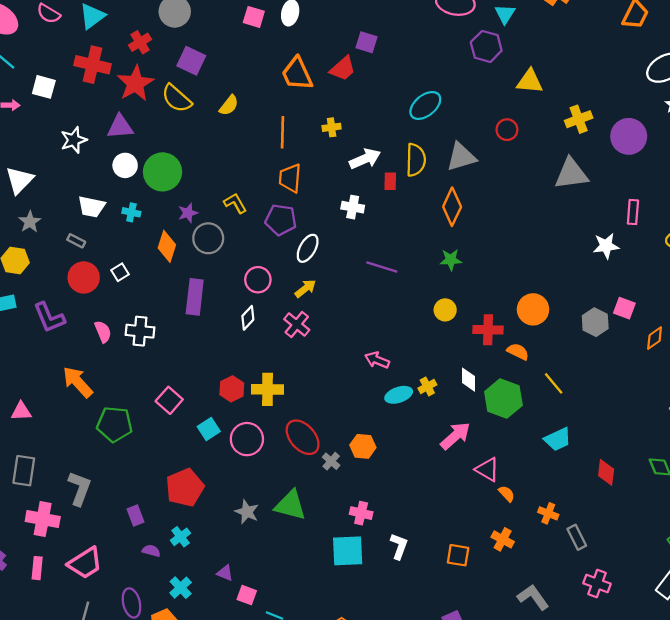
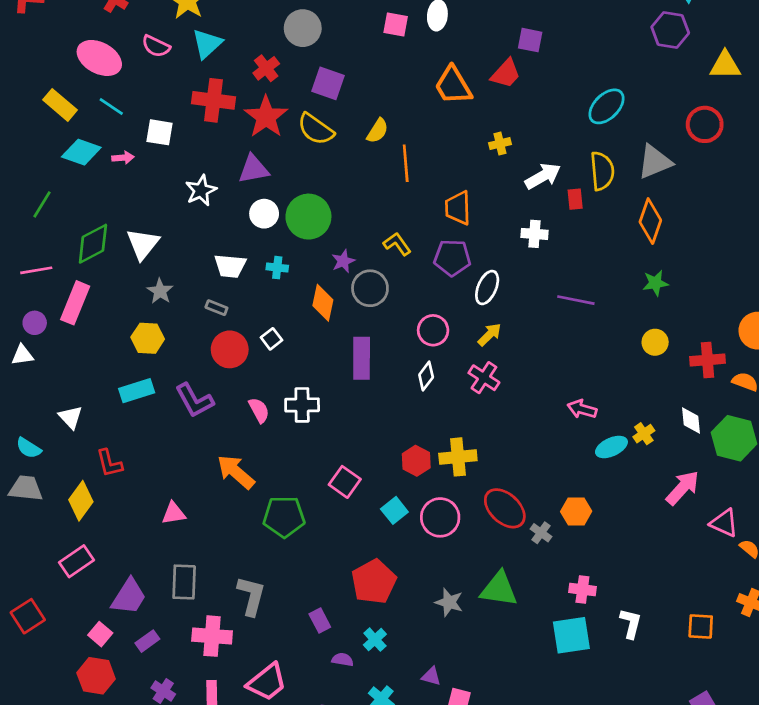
red circle: (507, 130) -> (705, 124), size x1.4
orange line: (283, 132) -> (406, 163), moved

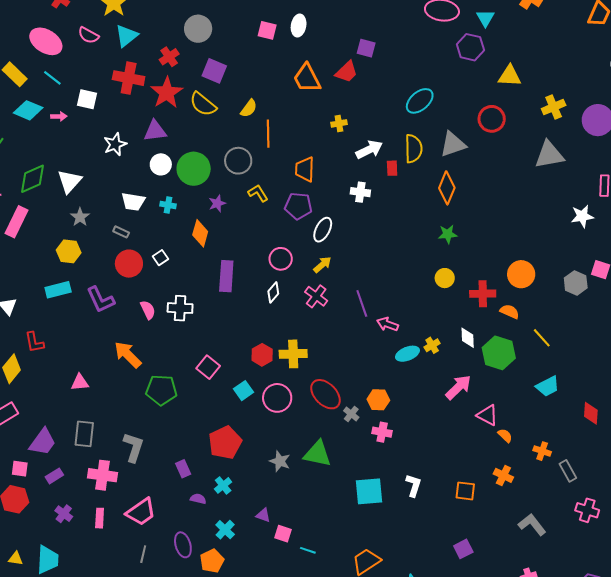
gray circle: (370, 288) -> (238, 161), moved
purple line: (576, 300) -> (362, 303), moved, turned 56
pink cross: (582, 590) -> (382, 432), moved
pink square: (100, 634) -> (20, 469), turned -36

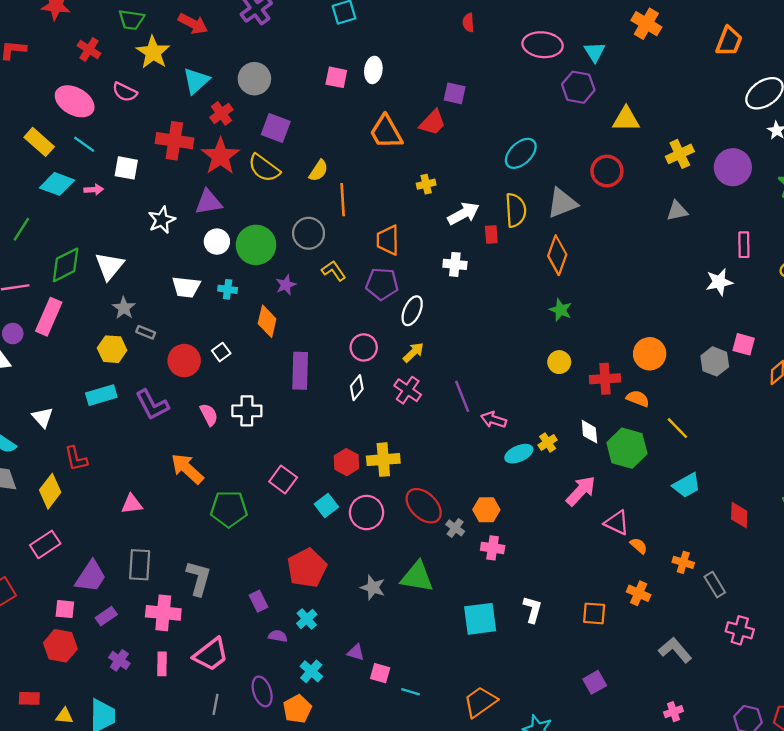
cyan triangle: (126, 36) -> (196, 81), moved
gray triangle: (549, 155) -> (677, 211), size x0.6
gray rectangle: (121, 232) -> (146, 332), moved
green star: (448, 234) -> (561, 310), turned 30

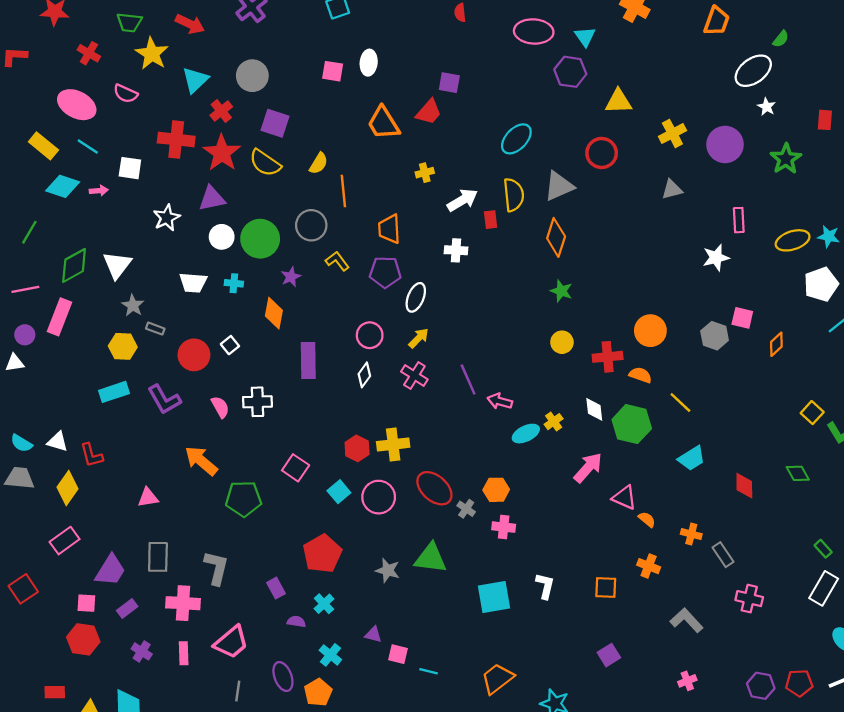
white triangle: (43, 417) -> (58, 442), moved, turned -30

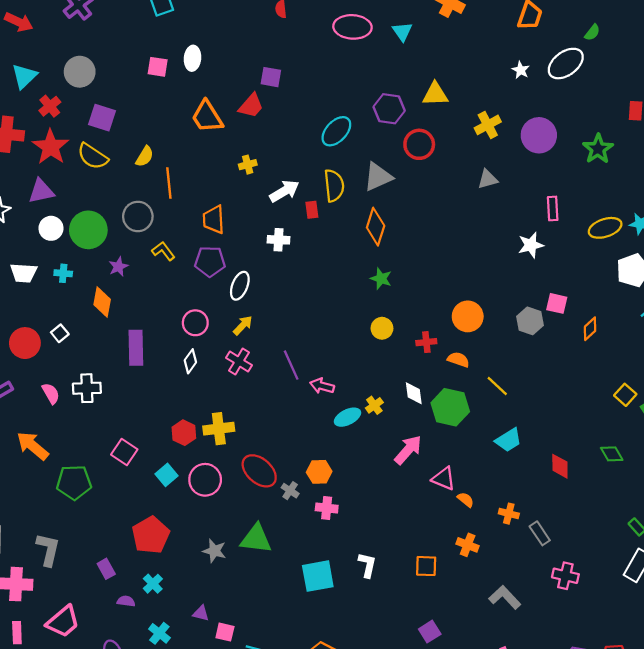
purple hexagon: (570, 72) -> (389, 109), moved
white star: (766, 107) -> (521, 70), moved
red cross: (608, 357) -> (426, 342), size x0.7

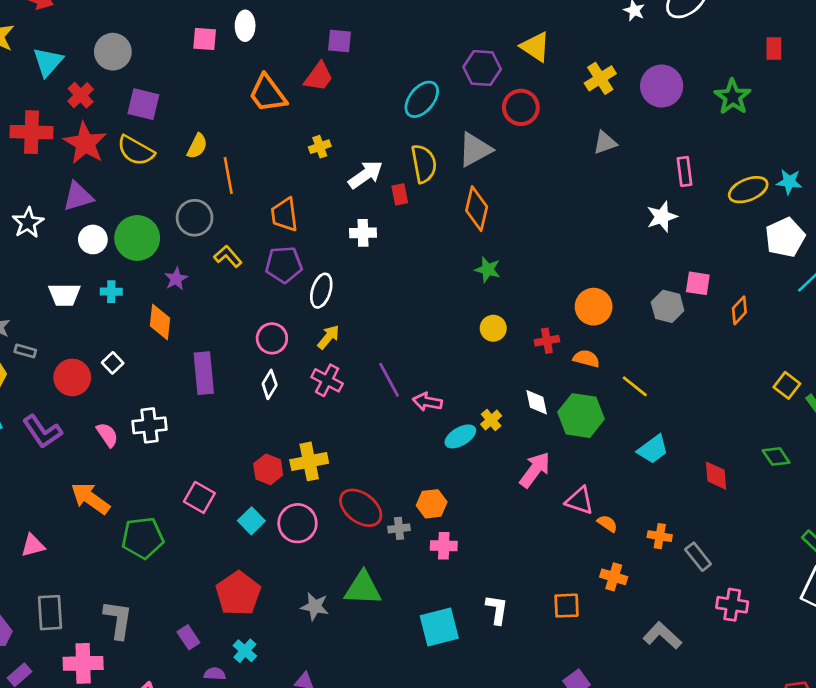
yellow triangle: (435, 94) -> (535, 47), turned 40
gray cross: (290, 491) -> (399, 528), turned -36

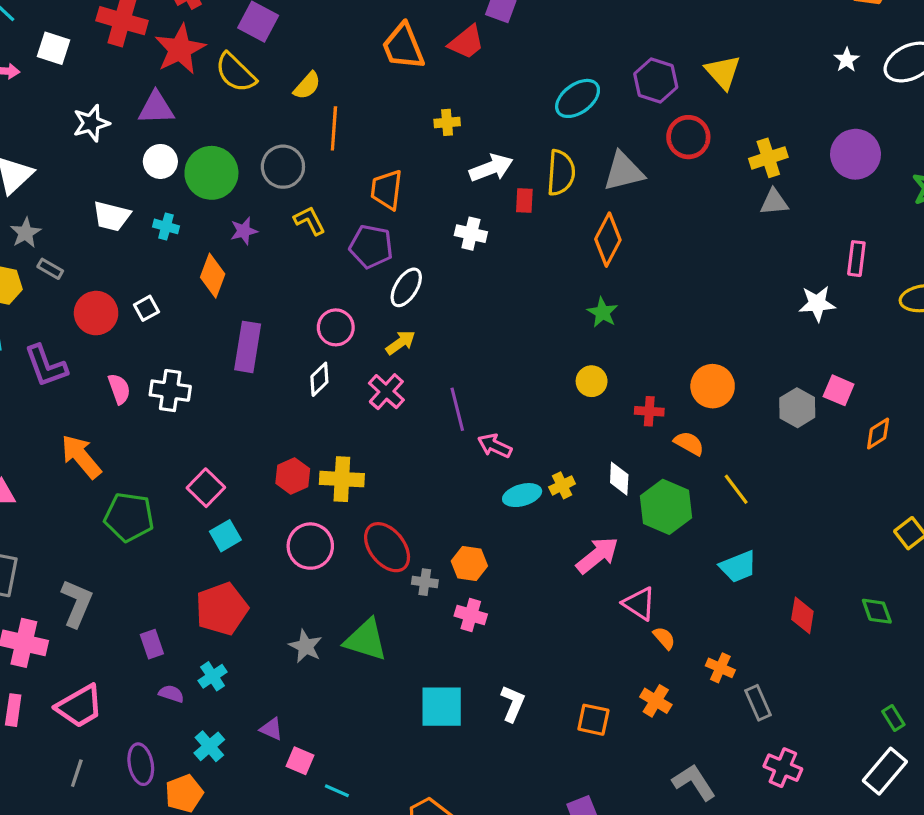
yellow cross: (600, 78) -> (768, 158), moved
cyan square: (251, 521) -> (225, 536), moved

